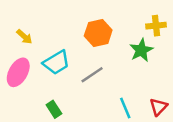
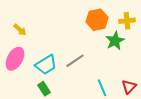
orange hexagon: (98, 33) -> (97, 20), moved
cyan trapezoid: (56, 63) -> (46, 65), moved

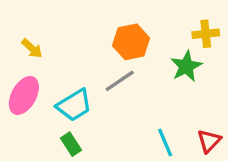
orange hexagon: (97, 20) -> (131, 42), moved
gray line: (75, 61) -> (120, 81), moved

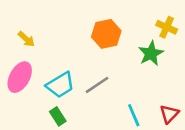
yellow cross: (206, 34) -> (167, 27), turned 30
gray line: (120, 81) -> (97, 85), moved

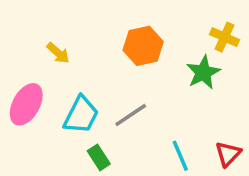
yellow arrow: (26, 39) -> (58, 53), moved
cyan trapezoid: (60, 85) -> (81, 115), turned -32
green rectangle: (58, 116) -> (99, 157), moved

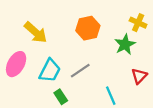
yellow arrow: (58, 53) -> (36, 32), size x1.6
red triangle: (228, 154) -> (139, 76), moved

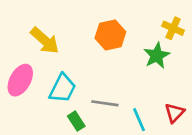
gray line: (80, 71) -> (105, 103), moved, turned 42
red triangle: (139, 76) -> (174, 113), moved

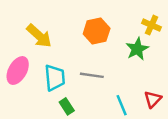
cyan trapezoid: (63, 88) -> (55, 78), turned -32
gray line: (105, 103) -> (92, 75), moved

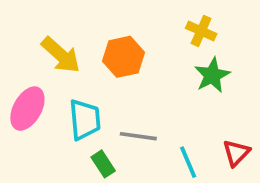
yellow cross: (152, 25) -> (201, 31), moved
orange hexagon: (97, 31) -> (124, 57), moved
gray line: (92, 75) -> (138, 136), moved

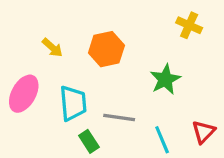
yellow cross: (201, 31) -> (189, 25), moved
yellow arrow: (61, 55) -> (52, 48), size x0.6
green star: (212, 75) -> (165, 79), moved

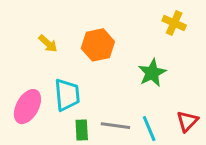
pink ellipse: (24, 94) -> (27, 107), moved
gray line: (119, 118) -> (115, 126), moved
green rectangle: (89, 141) -> (82, 130), turned 30

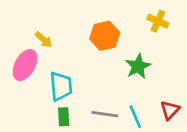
orange hexagon: (98, 45) -> (105, 36), moved
pink ellipse: (27, 107) -> (25, 65), moved
green rectangle: (82, 130) -> (64, 117), moved

